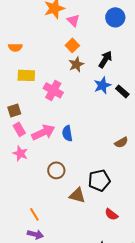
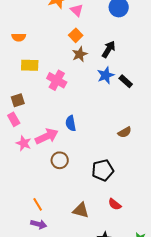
pink rectangle: (19, 129) -> (14, 119), moved
pink arrow: (43, 132) -> (47, 136), moved
brown triangle: (77, 195) -> (81, 210), moved

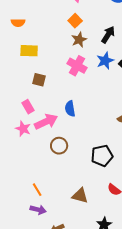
pink cross: (57, 80) -> (77, 66), moved
brown square: (18, 100) -> (39, 80), moved, turned 32
pink rectangle: (14, 119) -> (28, 107), moved

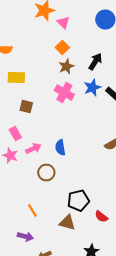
blue semicircle: (70, 109) -> (60, 148), moved
pink arrow: (46, 122) -> (33, 148), size x0.7
black pentagon: (102, 156) -> (78, 200), moved
orange line: (37, 190) -> (32, 210), moved

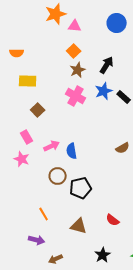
pink triangle: (63, 22) -> (75, 26), turned -40
brown square: (26, 106) -> (38, 110), turned 32
pink arrow: (33, 148) -> (52, 146), moved
black pentagon: (78, 200) -> (81, 188), moved

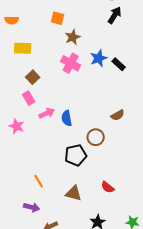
orange square: (74, 51) -> (58, 18), moved, turned -32
black arrow: (107, 65) -> (115, 15), moved
pink rectangle: (27, 137) -> (29, 98), moved
brown circle: (58, 176) -> (96, 137), moved

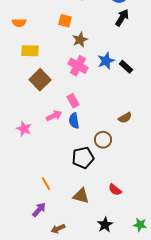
brown square: (33, 77) -> (40, 80), size x1.5
pink rectangle: (29, 98) -> (73, 101), moved
purple arrow: (32, 207) -> (39, 210), turned -63

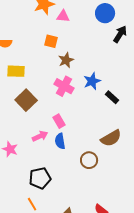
black arrow: (122, 18) -> (120, 34), moved
black rectangle: (126, 67) -> (112, 97), moved
brown semicircle: (125, 118) -> (111, 138), size x1.5
black pentagon: (83, 158) -> (40, 178), moved

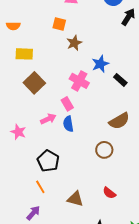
pink cross: (64, 86) -> (79, 81), moved
brown circle: (89, 160) -> (104, 150), moved
black pentagon: (40, 178) -> (48, 161), turned -30

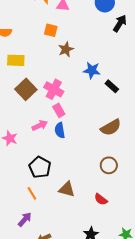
blue star: (100, 64) -> (92, 70), turned 30
pink cross: (79, 81) -> (54, 89), moved
brown circle: (104, 150) -> (109, 165), moved
brown triangle: (75, 199) -> (67, 189), moved

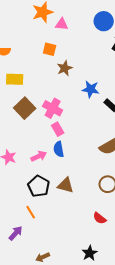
pink arrow: (40, 125) -> (39, 156), moved
brown triangle: (67, 189) -> (66, 185), moved
purple arrow: (25, 219) -> (16, 233), moved

